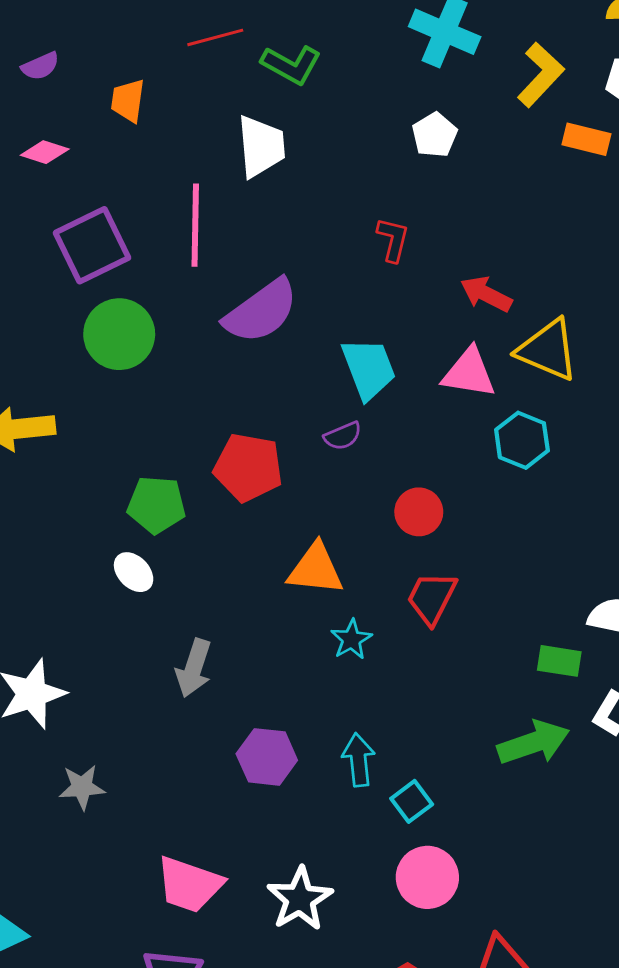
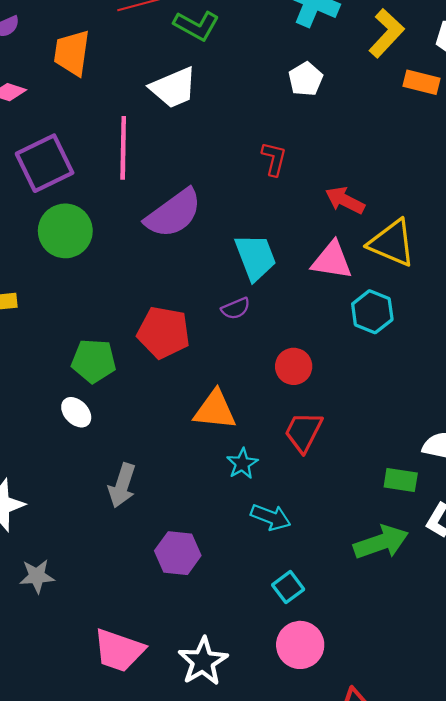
orange trapezoid: (128, 101) -> (72, 53), size x1.4
white trapezoid: (261, 146) -> (173, 88), turned 72
cyan arrow: (359, 760) -> (271, 517), moved, turned 117

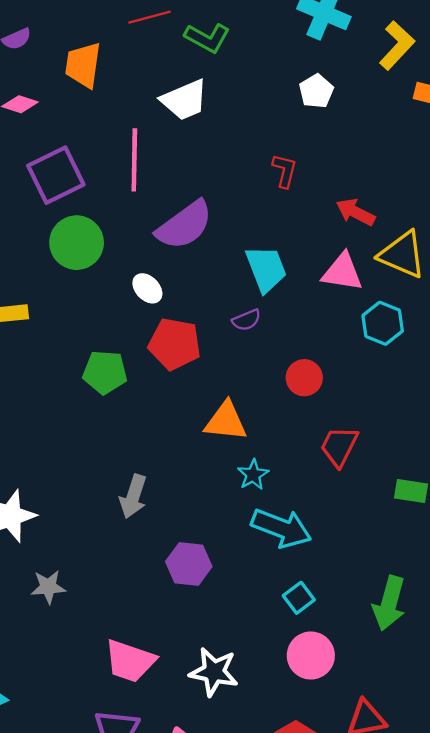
white ellipse: (76, 412) -> (147, 288), moved
red trapezoid: (303, 432) -> (339, 446), moved
cyan arrow: (271, 517) -> (281, 528), size x1.5
green arrow: (381, 542) -> (389, 603), moved, turned 124
white star: (203, 661) -> (214, 672), turned -30

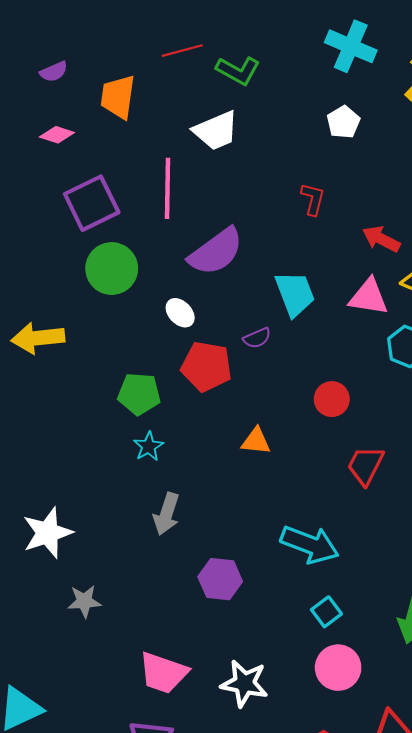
purple semicircle: (247, 320) -> (257, 338), moved
orange triangle: (226, 421) -> (256, 441), size x0.7
cyan star: (253, 475) -> (149, 446), moved

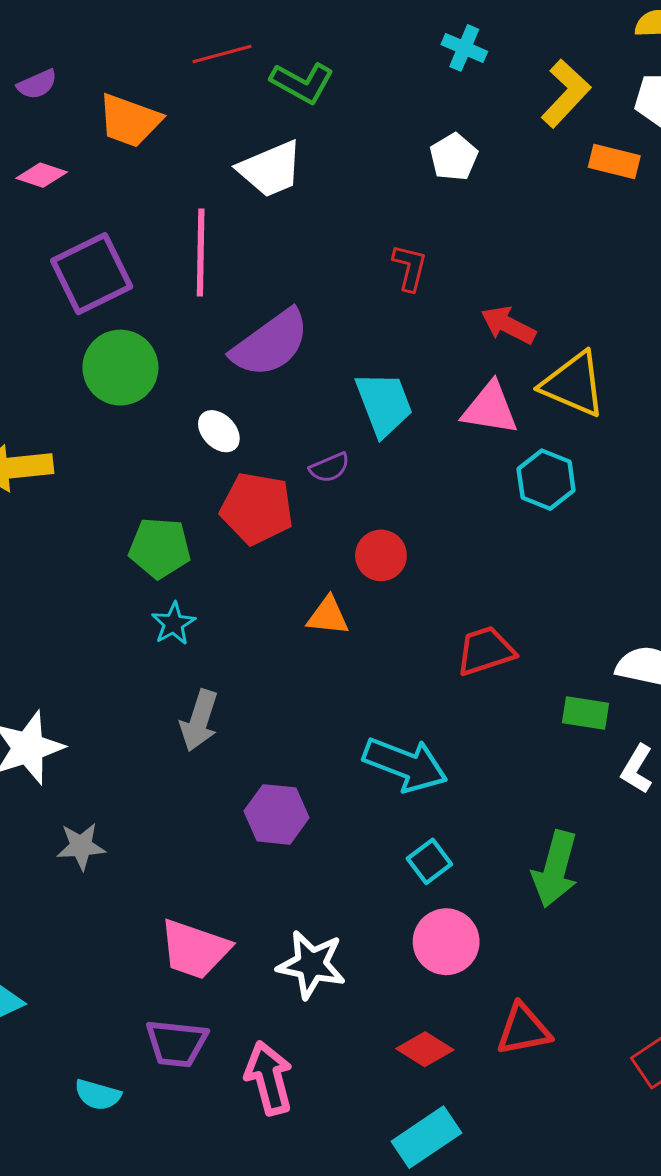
cyan cross: (351, 46) -> (464, 48), size x0.6
orange trapezoid: (118, 97) -> (130, 121), turned -78
red circle: (332, 399) -> (381, 555), moved
red trapezoid: (365, 465) -> (486, 651), turned 45

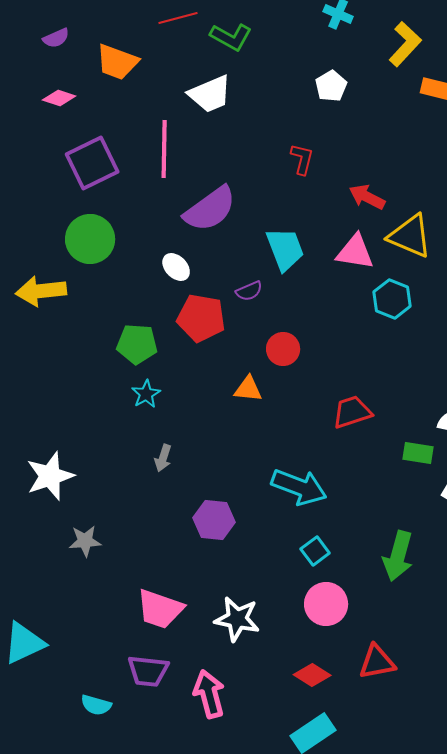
green circle: (120, 368) -> (90, 239), moved
gray arrow: (199, 721) -> (163, 458), size x0.7

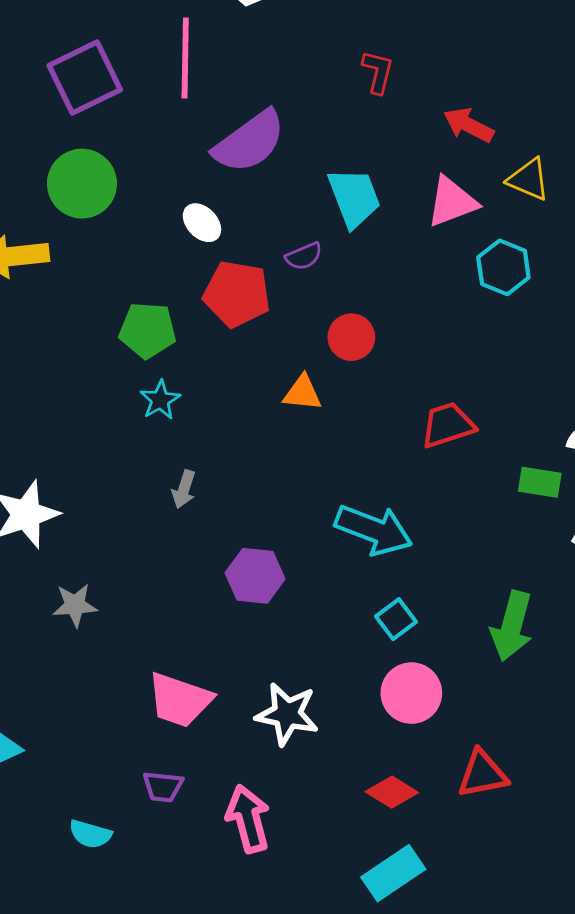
yellow triangle: (410, 236) -> (529, 179), size x0.7
pink triangle: (355, 252) -> (452, 202), turned -30
purple trapezoid: (148, 671) -> (163, 787), size x0.7

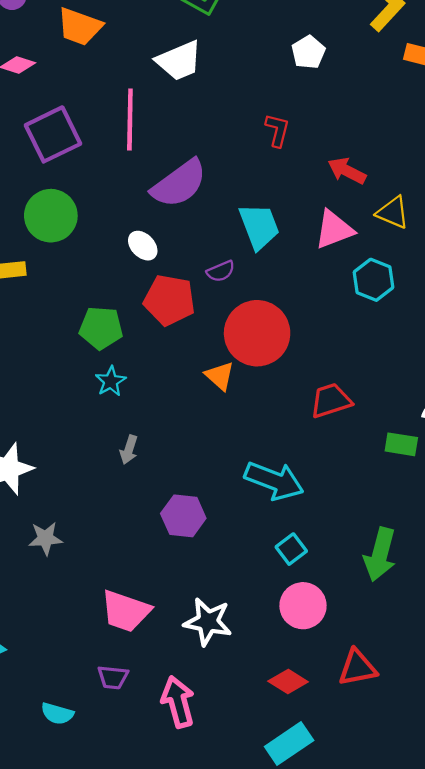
red circle: (351, 337) -> (257, 333), size x1.8
orange triangle: (302, 393) -> (220, 376), turned 36

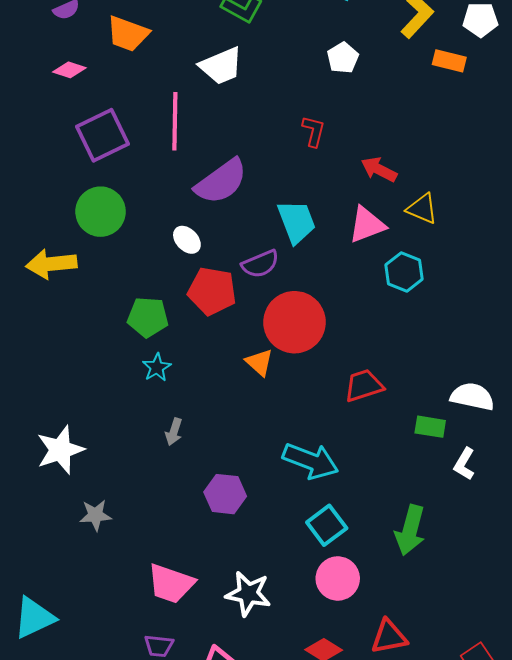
purple semicircle: (221, 271) -> (260, 264), size x1.4
cyan square: (291, 549) -> (327, 525), size x1.4

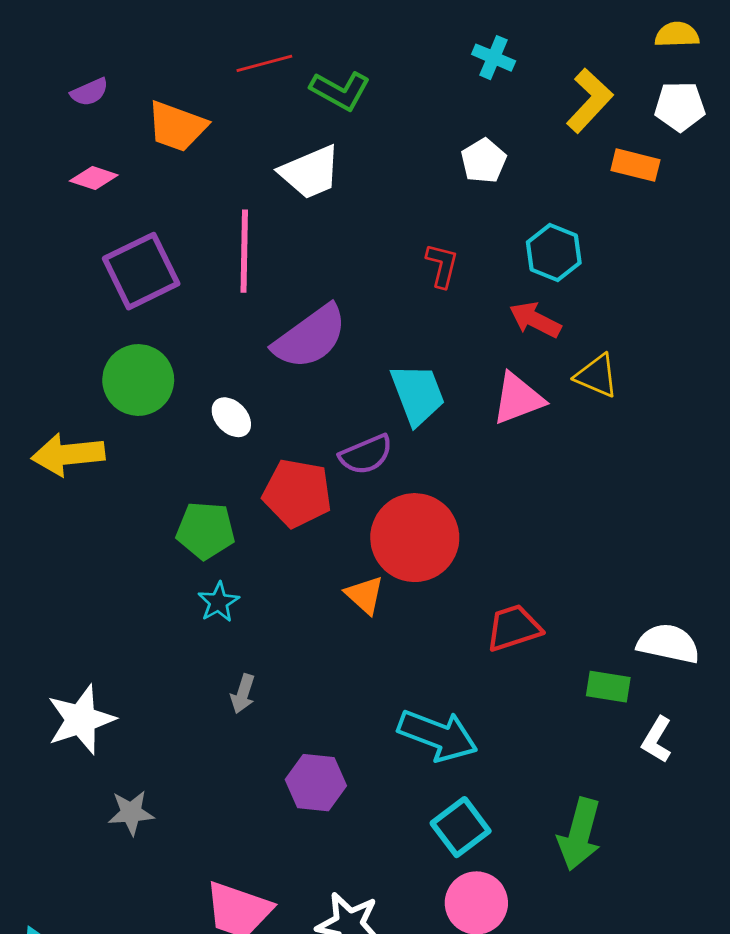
white ellipse: (187, 240) -> (231, 417), moved
cyan hexagon: (404, 272) -> (554, 252), moved

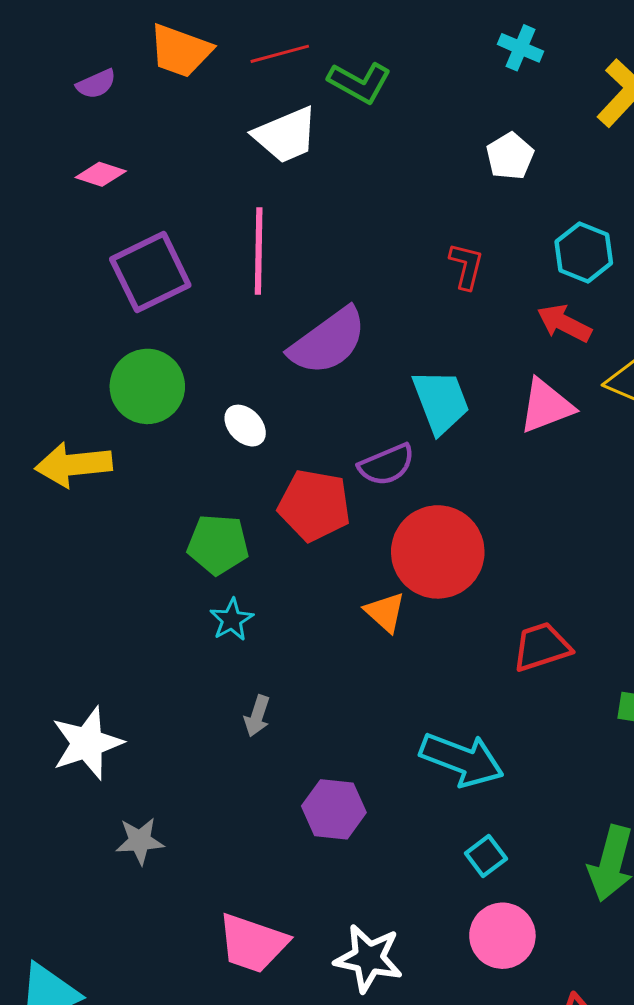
orange trapezoid: (177, 126) -> (180, 51), moved
white trapezoid: (310, 172) -> (286, 135), moved
cyan square: (461, 827) -> (486, 856), size x0.7

